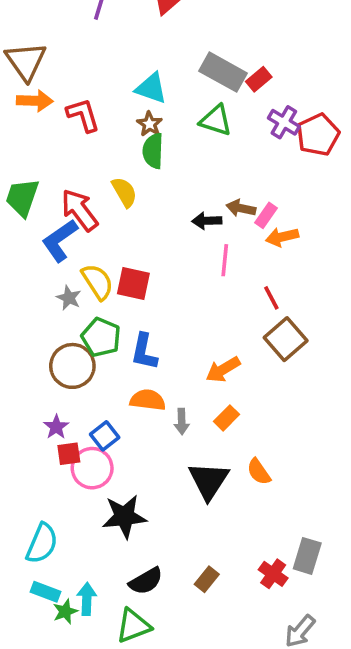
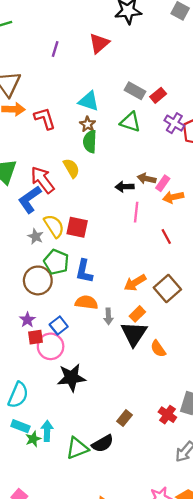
gray rectangle: (223, 72) -> (135, 91), size x0.7
brown square: (286, 339) -> (167, 289), moved
black triangle: (209, 481) -> (134, 334), moved
black semicircle: (146, 581) -> (103, 444), moved

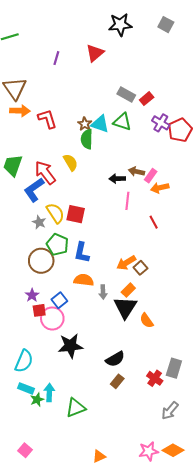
cyan triangle: (89, 101) -> (100, 124), moved
brown square: (167, 289) -> (140, 268), moved, size x0.6
black semicircle: (103, 444) -> (115, 359), moved

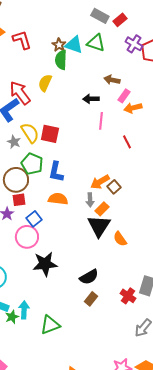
yellow semicircle: (71, 162) -> (45, 83), turned -126
brown arrow: (136, 172) -> (112, 80), moved
gray arrow: (103, 292) -> (90, 200), moved
red square: (39, 310) -> (19, 200), moved

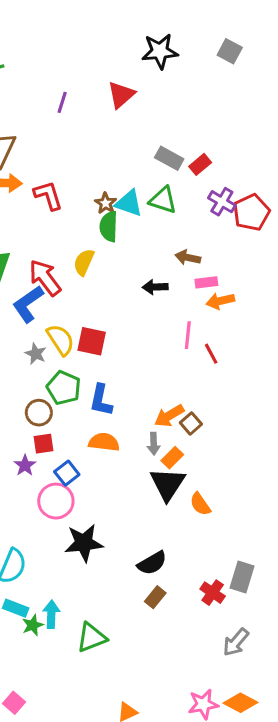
pink rectangle: (124, 96) -> (206, 282), turned 48
pink line: (101, 121) -> (188, 335), moved
brown circle: (16, 180) -> (39, 413), size x0.7

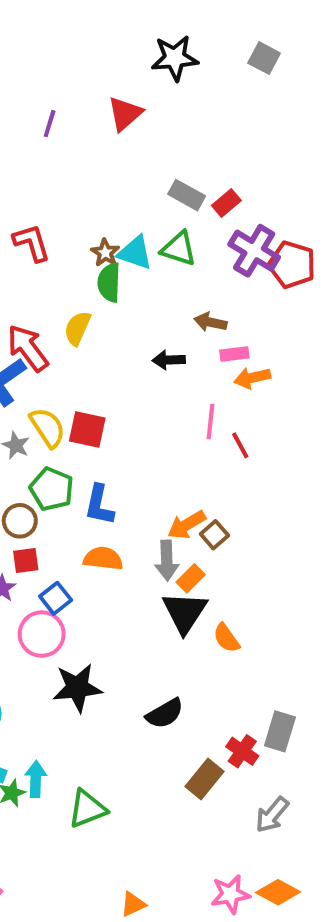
purple cross: (222, 202) -> (254, 251), size x1.4
red pentagon: (251, 213) -> (292, 265), turned -30
gray arrow: (154, 444) -> (167, 561), size x1.4
brown rectangle: (155, 597) -> (204, 779), moved, size x1.4

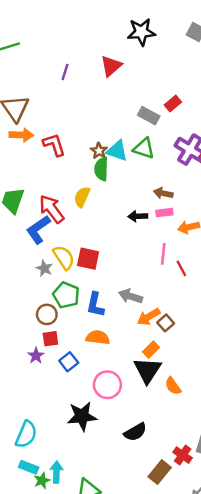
red rectangle: (226, 203) -> (173, 104), moved
pink rectangle: (234, 354) -> (164, 213), moved
gray arrow: (167, 561) -> (130, 296), moved, turned 110
pink circle: (42, 634) -> (107, 385), moved

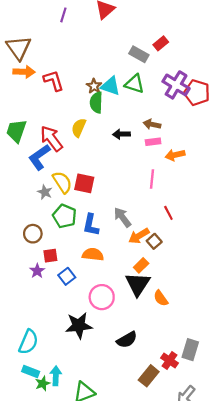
black arrow: (138, 216) -> (121, 134), moved
red line: (181, 268) -> (168, 213), moved
gray arrow: (130, 296) -> (122, 217), turned 35
brown circle: (47, 314) -> (33, 234), moved

